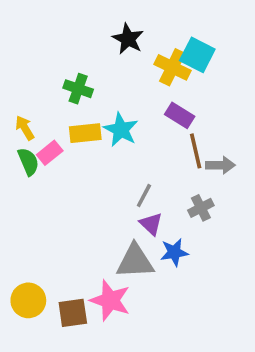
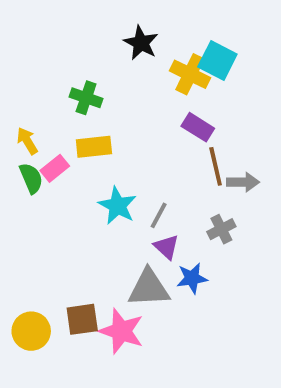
cyan star: (121, 130) -> (117, 206), moved
brown square: (73, 313) -> (82, 319), moved

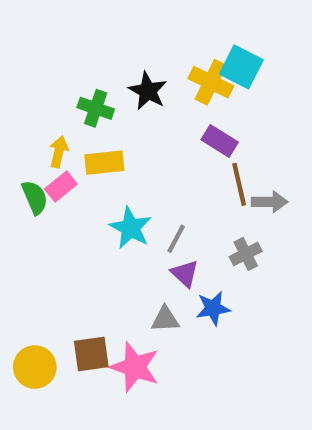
black star: (141, 43) -> (148, 91), moved
yellow arrow: (27, 141) -> (59, 152), moved, turned 44
gray triangle: (149, 288) -> (165, 319), size x0.6

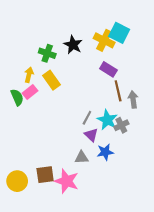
yellow rectangle: (104, 163) -> (51, 80), turned 60
gray arrow: (270, 202) -> (133, 99), turned -98
cyan star: (130, 228) -> (107, 120), moved

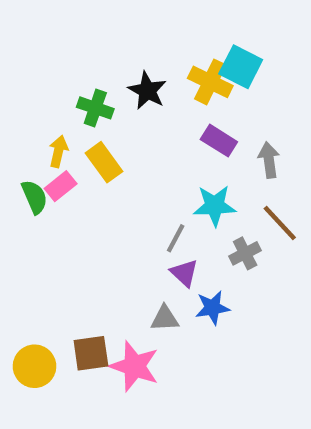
brown line: (118, 91) -> (280, 223), moved, turned -30
gray arrow: (133, 99) -> (269, 160), moved
cyan star: (107, 120) -> (215, 206), moved, turned -30

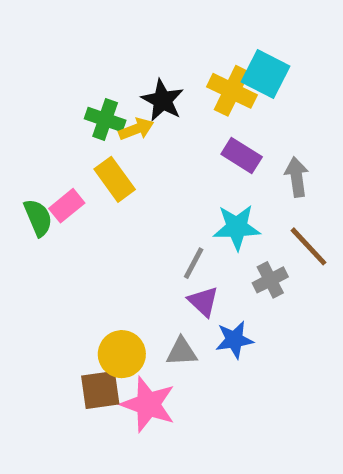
yellow arrow: (58, 151) -> (136, 129), moved, turned 56
yellow circle: (35, 366) -> (122, 354), moved

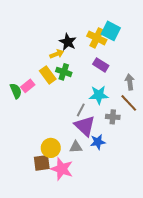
green cross: (105, 120) -> (64, 72), moved
gray arrow: (297, 177) -> (130, 82), moved
gray cross: (270, 280) -> (113, 117), turned 32
purple triangle: (203, 301) -> (85, 126), size x1.6

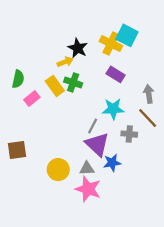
green semicircle: (16, 91) -> (18, 79), moved, turned 35
brown square: (42, 163) -> (17, 150), moved
pink star: (62, 169) -> (88, 189), moved

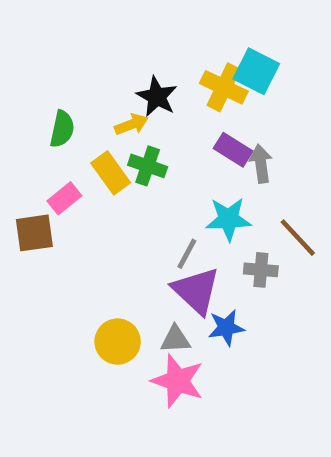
green semicircle: (18, 79) -> (62, 129), moved
gray arrow: (149, 94) -> (261, 164), moved
brown square: (17, 150) -> (34, 233), moved

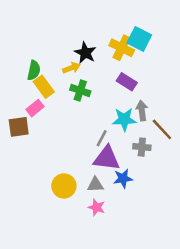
gray arrow: (261, 164) -> (142, 111), moved
yellow rectangle: (111, 173) -> (44, 87), moved
purple triangle: (196, 291) -> (107, 158), turned -36
pink star: (178, 381) -> (97, 207), size x0.6

